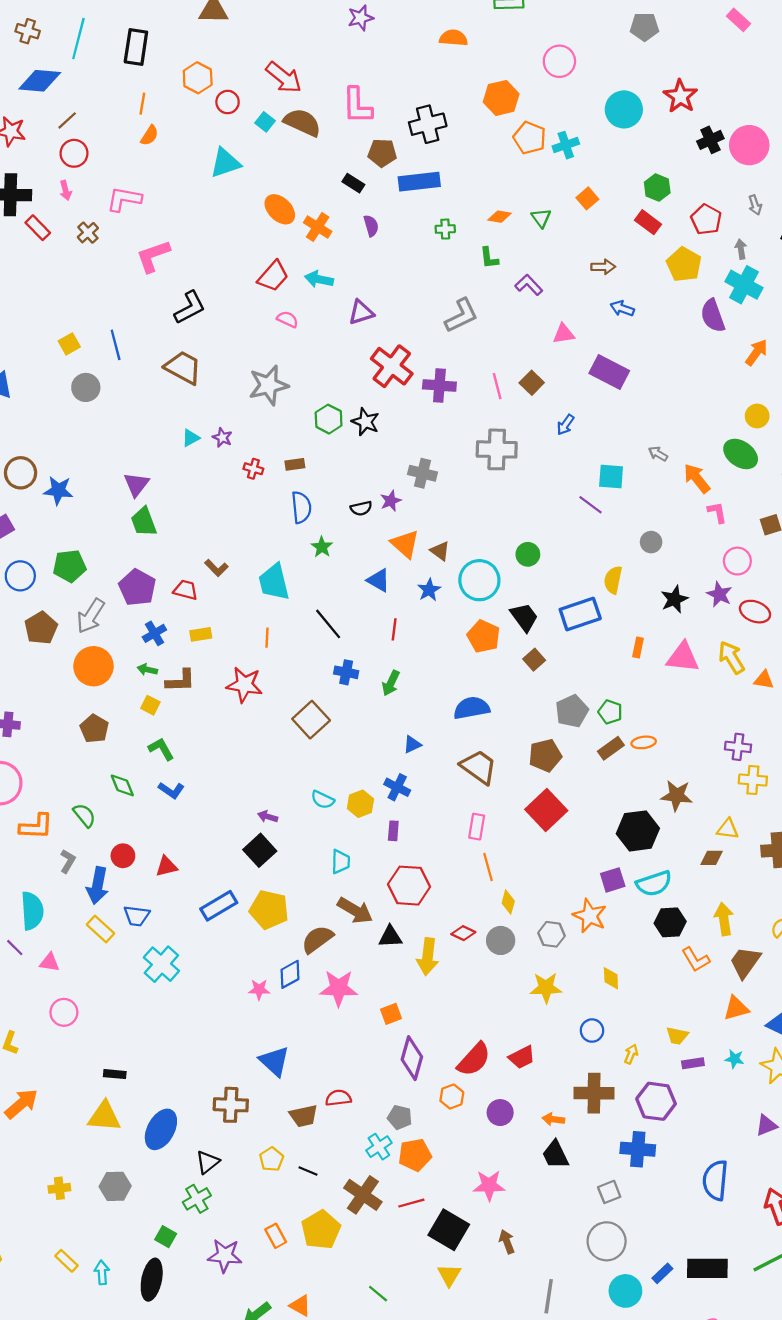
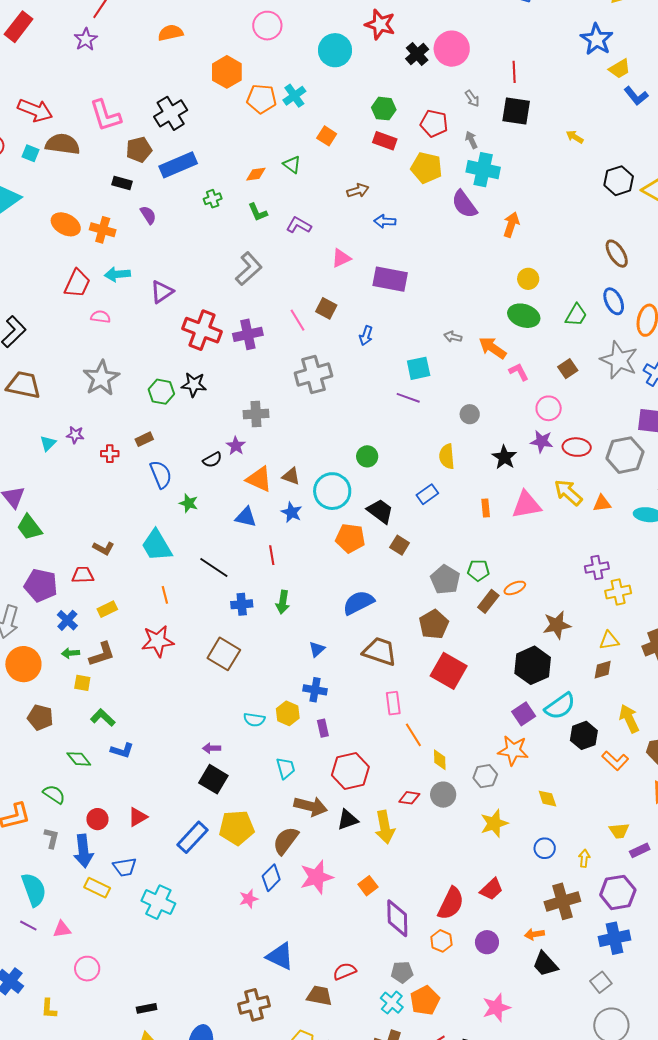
blue rectangle: (580, 614) -> (427, 494), size x0.6
brown trapezoid: (304, 1116) -> (319, 996), turned -140

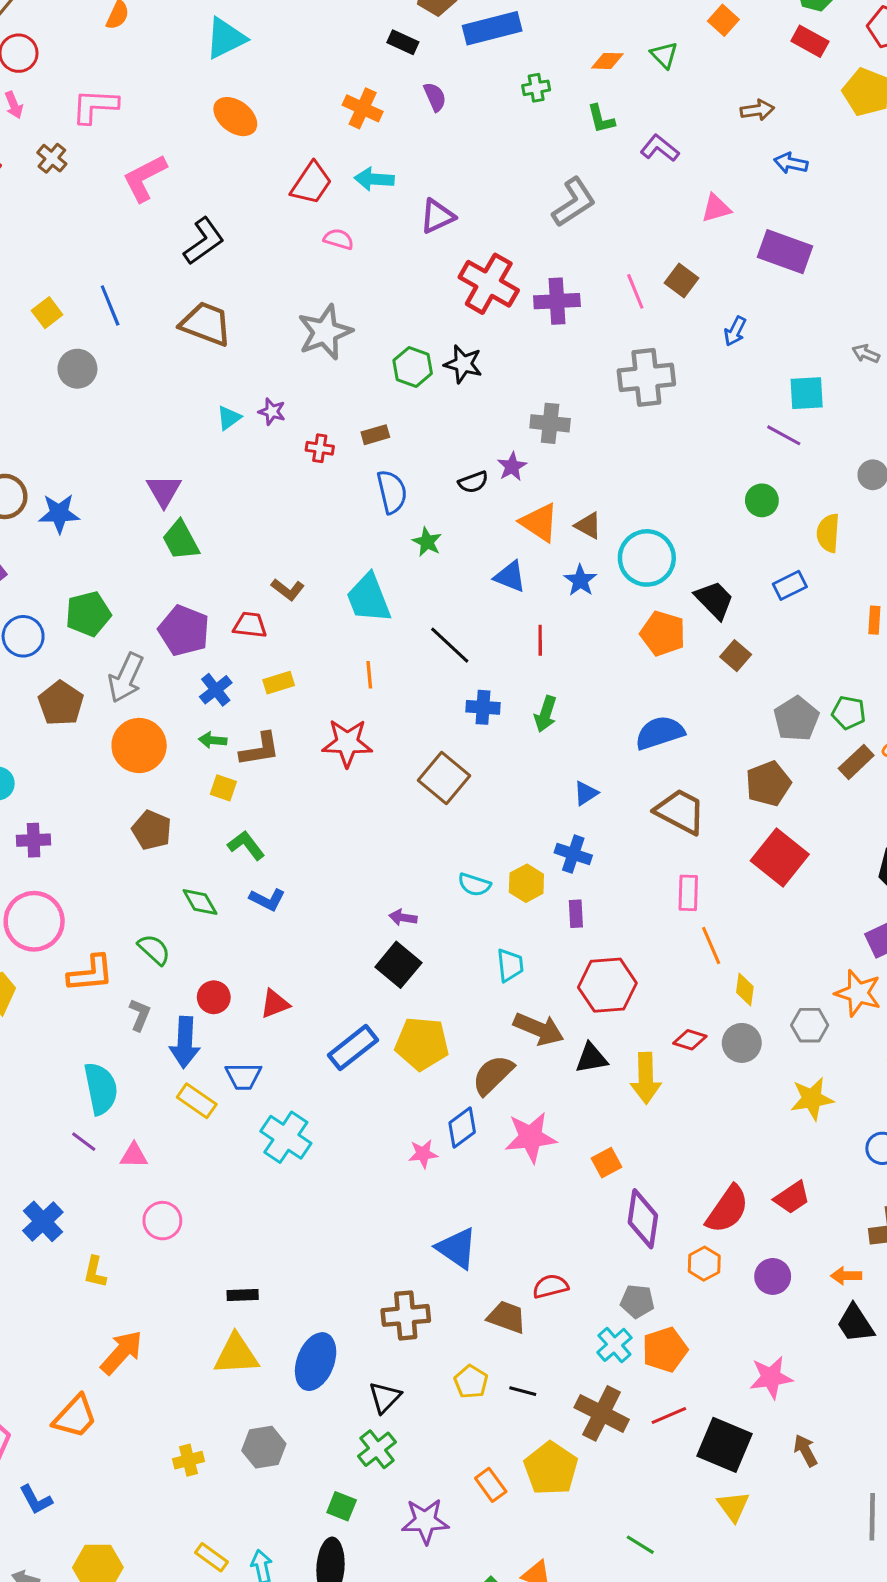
orange ellipse: (66, 224) -> (235, 117), moved
green circle: (367, 456) -> (762, 500), moved

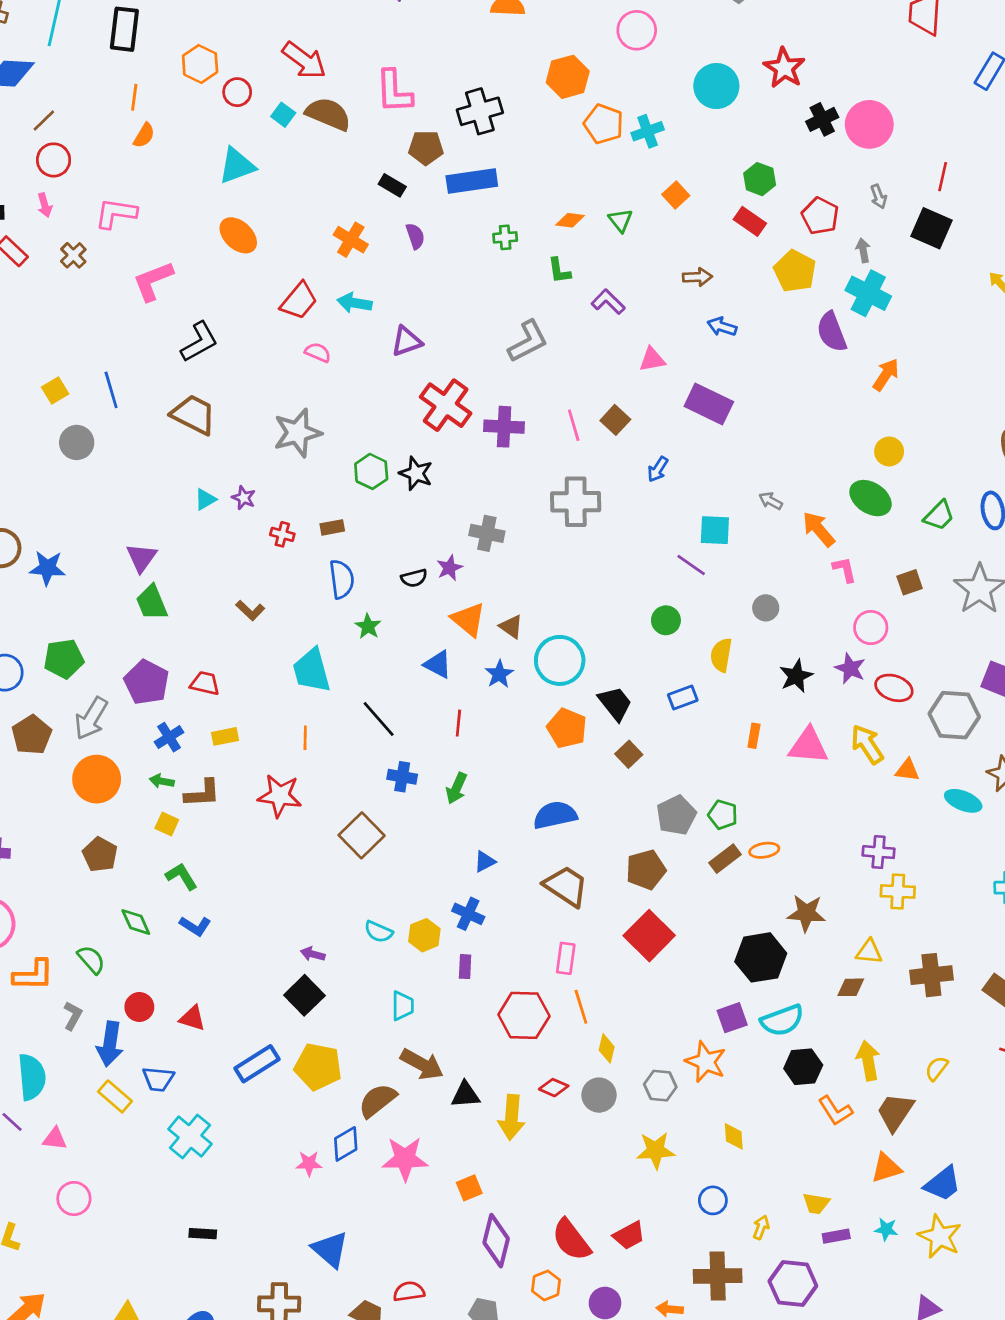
brown L-shape: (288, 590) -> (250, 610), moved
red hexagon: (607, 985) -> (524, 1015), moved
red triangle: (275, 1004) -> (192, 1018), turned 32
red semicircle: (727, 1209) -> (571, 1240), turned 102
black rectangle: (243, 1295) -> (203, 1234), moved

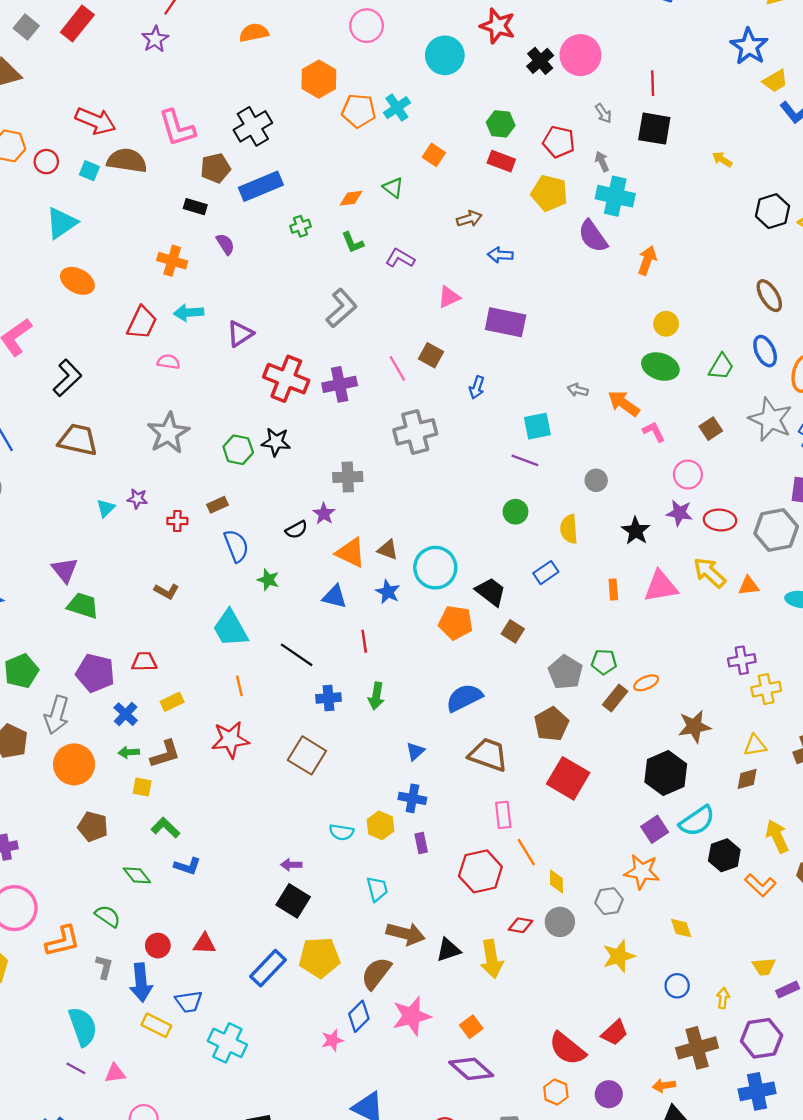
green trapezoid: (152, 603) -> (83, 605), turned 144
purple diamond: (496, 1241) -> (471, 1069), moved, turned -48

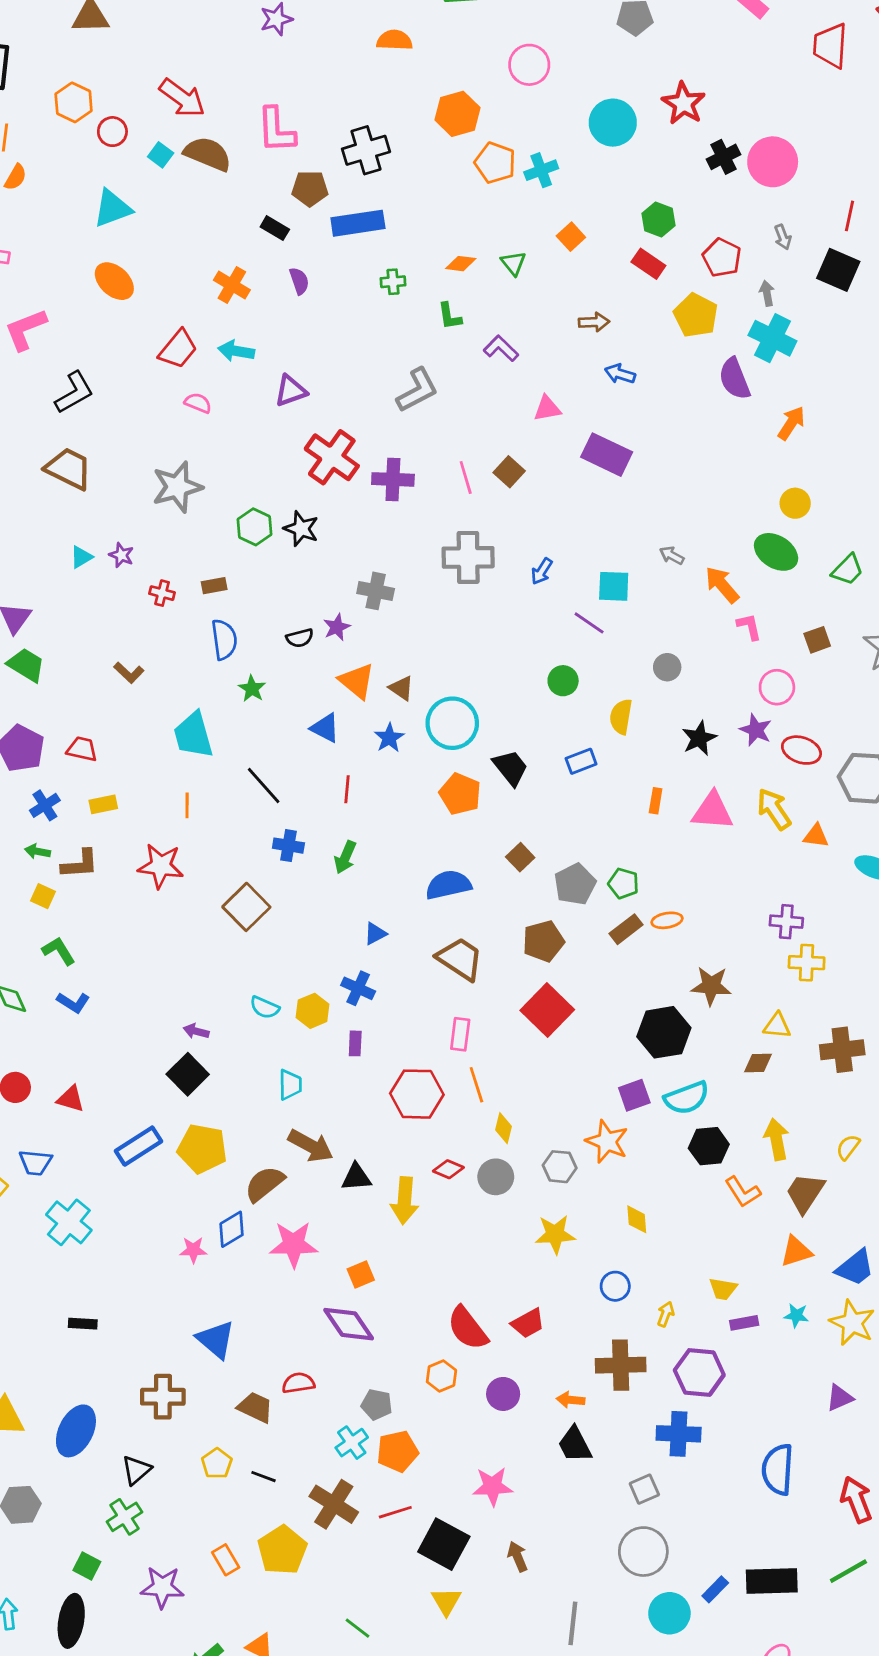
blue arrow: (477, 387) -> (542, 571), moved
brown square: (513, 631) -> (520, 857), moved

